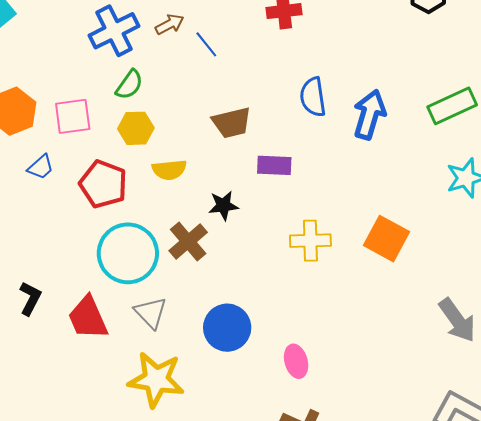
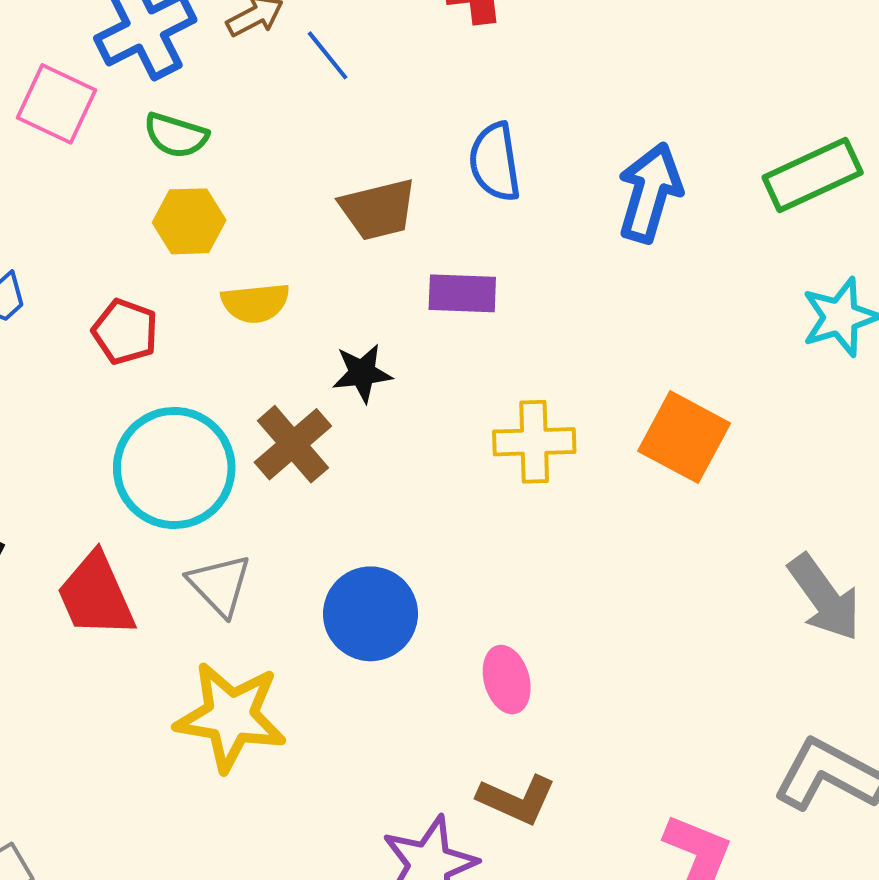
green semicircle: (129, 85) -> (176, 135), turned 72
blue semicircle: (313, 97) -> (495, 162), moved
pink square: (73, 116) -> (57, 104), moved, turned 33
red pentagon: (103, 184) -> (125, 332), size x0.7

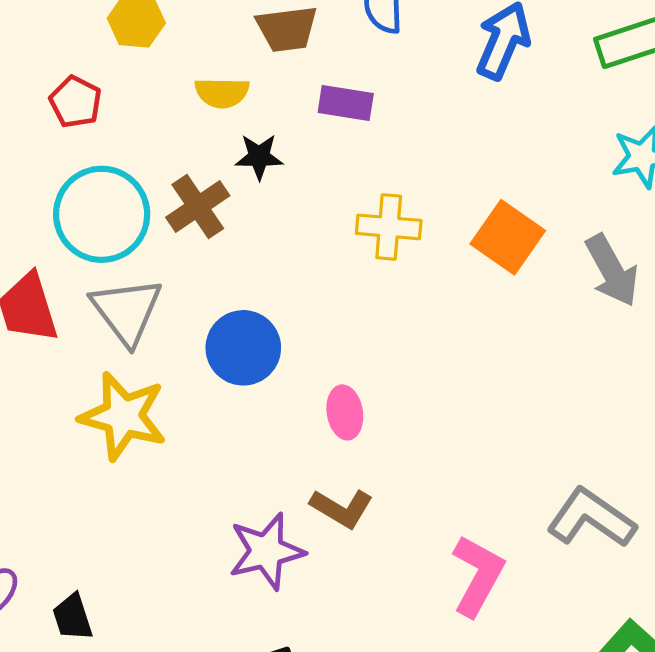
yellow semicircle: (255, 303) -> (222, 93), moved
gray triangle: (220, 585) -> (127, 311), size x1.4
gray arrow: (824, 597) -> (612, 271), moved

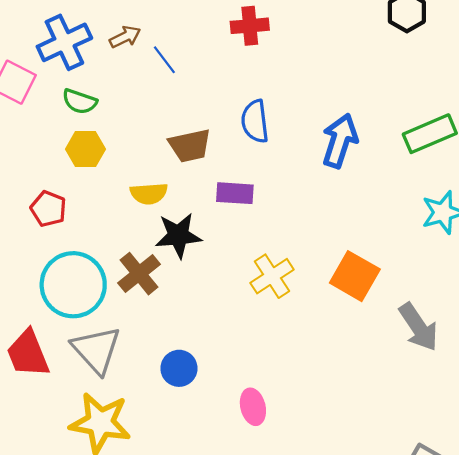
black star: (259, 157) -> (178, 235), size x1.4
yellow cross: (389, 227) -> (272, 276), turned -33
gray arrow: (612, 271) -> (419, 327), moved
blue circle: (243, 348) -> (179, 368), size x0.7

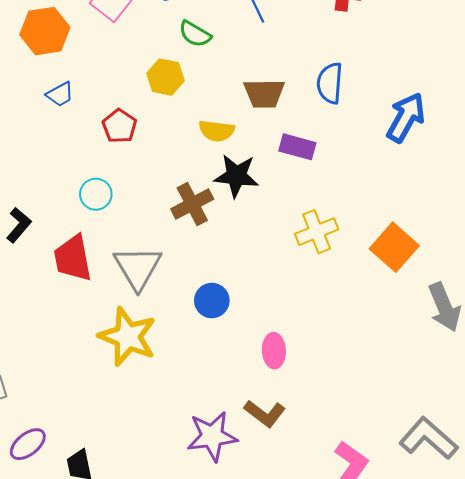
green semicircle: (80, 101) -> (195, 34), moved
cyan circle: (73, 285) -> (96, 194), moved, size x0.5

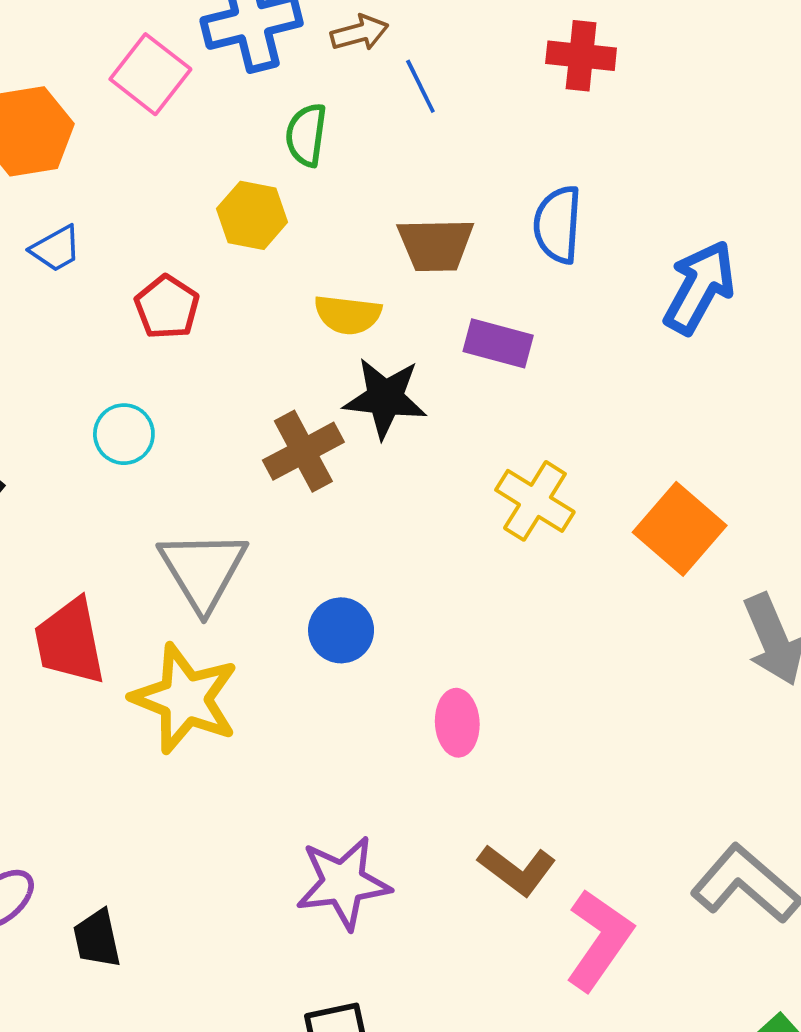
green semicircle: (195, 34) -> (306, 135), turned 68
yellow cross: (317, 232) -> (535, 501), turned -36
red trapezoid: (73, 258) -> (70, 642), moved
brown L-shape: (265, 413) -> (517, 870), moved

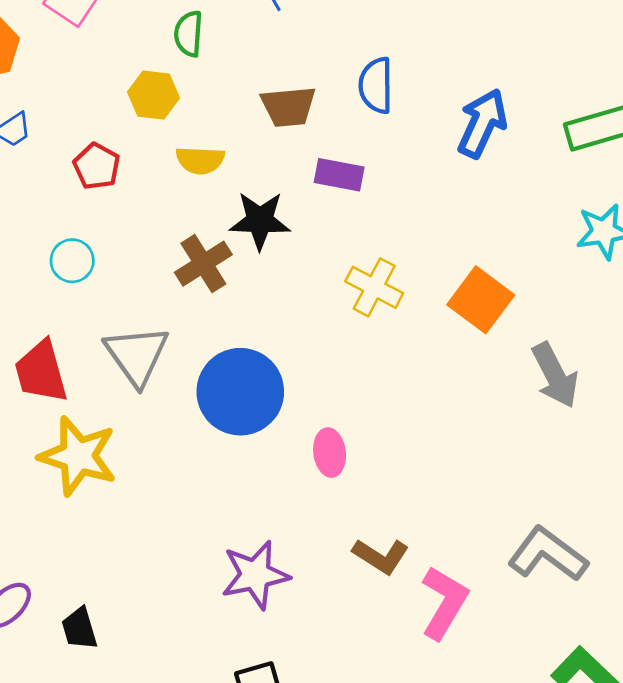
yellow semicircle: (348, 315) -> (200, 160), moved
blue circle: (341, 630) -> (240, 392), size x1.8
red trapezoid: (70, 642) -> (41, 372), moved
yellow star: (185, 699) -> (78, 456), moved

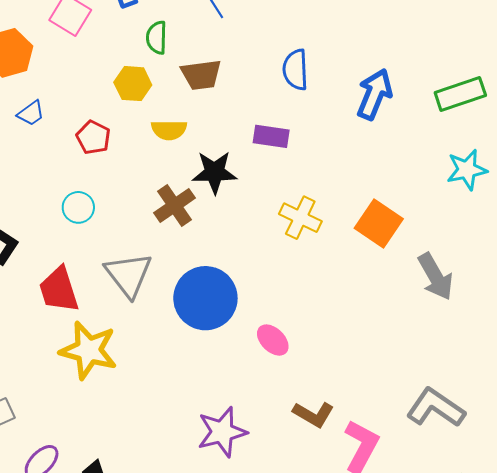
brown trapezoid: (288, 107) -> (201, 75), moved
pink ellipse: (330, 453) -> (273, 340), turned -36

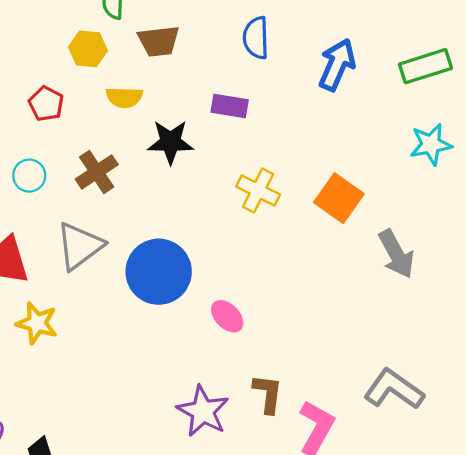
brown cross: (175, 205) -> (97, 172), moved
gray triangle: (128, 275) -> (80, 246), turned 30
yellow star: (89, 350) -> (37, 323), size x0.7
brown L-shape: (313, 414) -> (268, 394), turned -114
purple star: (222, 432) -> (203, 411), moved, turned -30

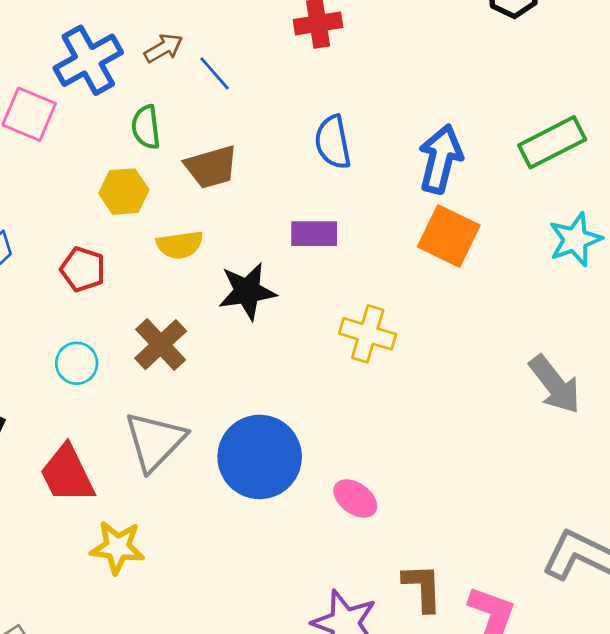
orange square: (339, 198) -> (449, 236), moved

